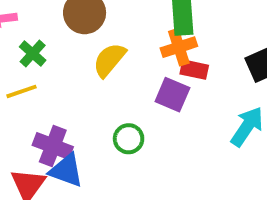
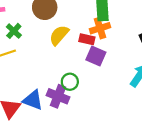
red rectangle: (194, 70) -> (87, 39), moved
purple cross: (53, 146) -> (58, 96), moved

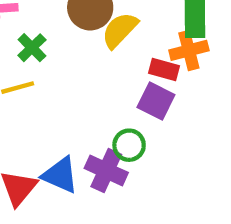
yellow semicircle: (59, 35) -> (120, 30), moved
purple square: (96, 56) -> (156, 101), moved

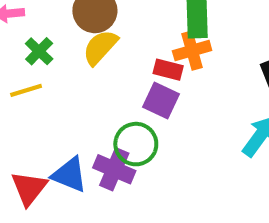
yellow semicircle: (120, 30) -> (100, 47), moved
green circle: (129, 145) -> (136, 144), size x1.4

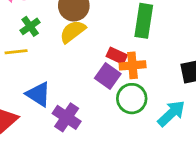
orange cross: (192, 51) -> (133, 65), moved
green circle: (136, 144) -> (132, 99), moved
blue triangle: (69, 175) -> (38, 94), moved

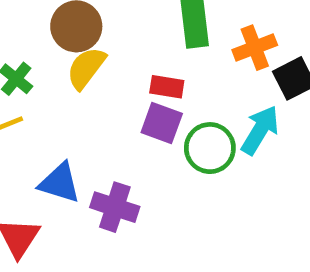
orange cross: (133, 65) -> (255, 48), moved
cyan arrow: (171, 113) -> (260, 130), moved

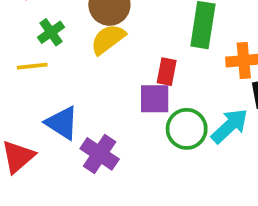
red rectangle: (167, 87) -> (167, 72), turned 76
purple square: (162, 123) -> (155, 99), turned -36

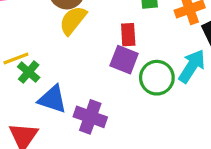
green cross: (51, 32) -> (29, 72), moved
purple square: (155, 99) -> (124, 60), turned 36

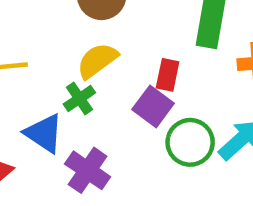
yellow semicircle: (73, 20) -> (97, 61), moved
green cross: (29, 72) -> (79, 98), moved

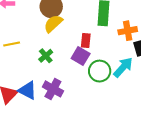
yellow semicircle: (97, 61) -> (53, 24), moved
blue triangle: (44, 133) -> (28, 90), moved

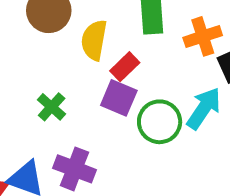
yellow semicircle: (53, 24) -> (94, 40), moved, turned -30
red rectangle: (86, 41) -> (125, 67), turned 48

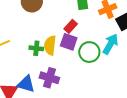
yellow semicircle: (94, 40) -> (50, 45), moved
green cross: (52, 107) -> (36, 48), turned -32

